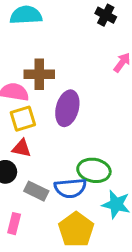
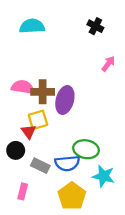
brown cross: (39, 74) -> (43, 92), moved
yellow square: (23, 119) -> (38, 120), moved
red triangle: (22, 148) -> (29, 132), turned 42

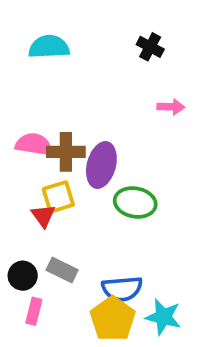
pink arrow: (108, 64) -> (171, 107), turned 56
green ellipse: (86, 149) -> (135, 202), moved
black circle: (16, 150) -> (23, 276), moved
blue semicircle: (67, 163) -> (122, 289), moved
cyan star: (104, 176) -> (163, 317), moved

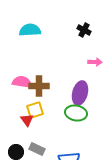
purple ellipse: (101, 165) -> (80, 93), moved

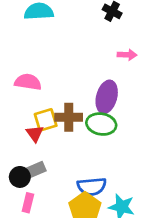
brown cross: (39, 86) -> (69, 117), moved
gray rectangle: (37, 149) -> (35, 170), moved, turned -49

